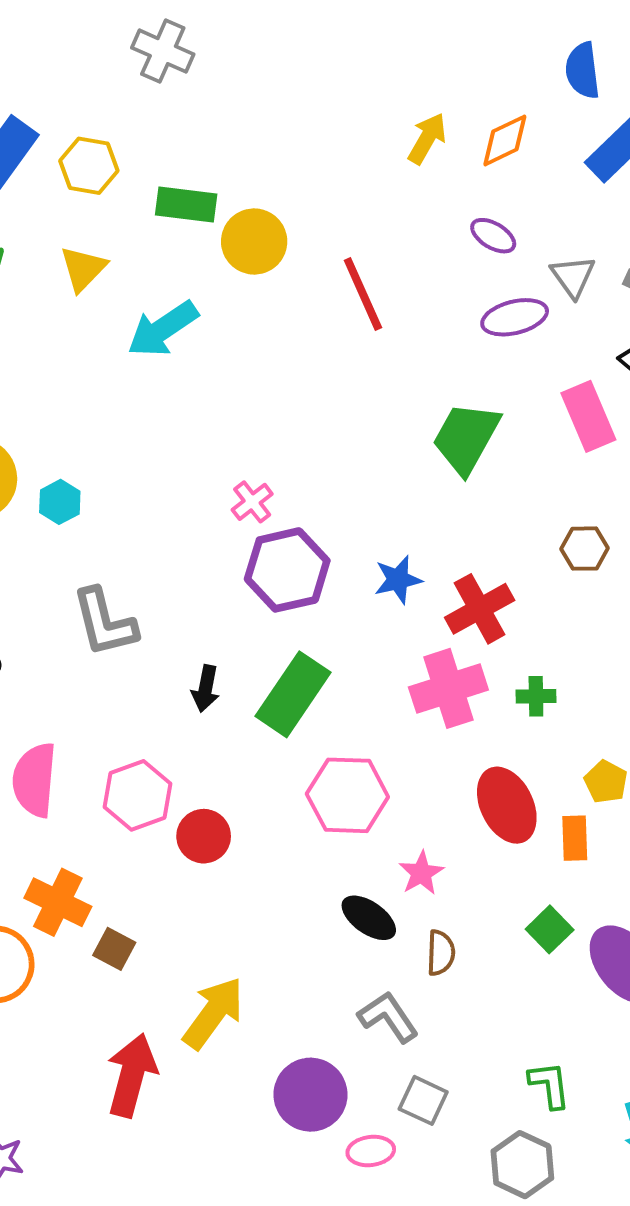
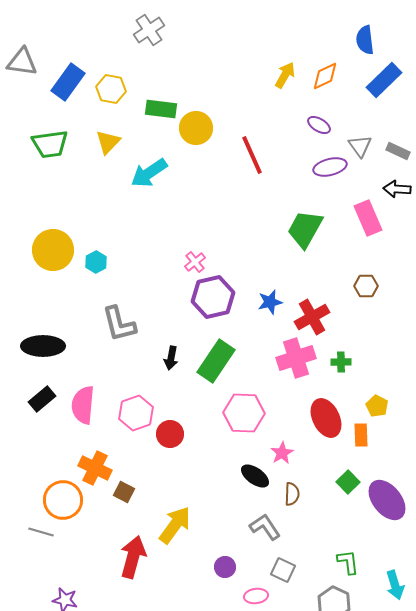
gray cross: (163, 51) -> (149, 30), turned 32
purple circle: (310, 1095) -> (225, 567), size x0.6

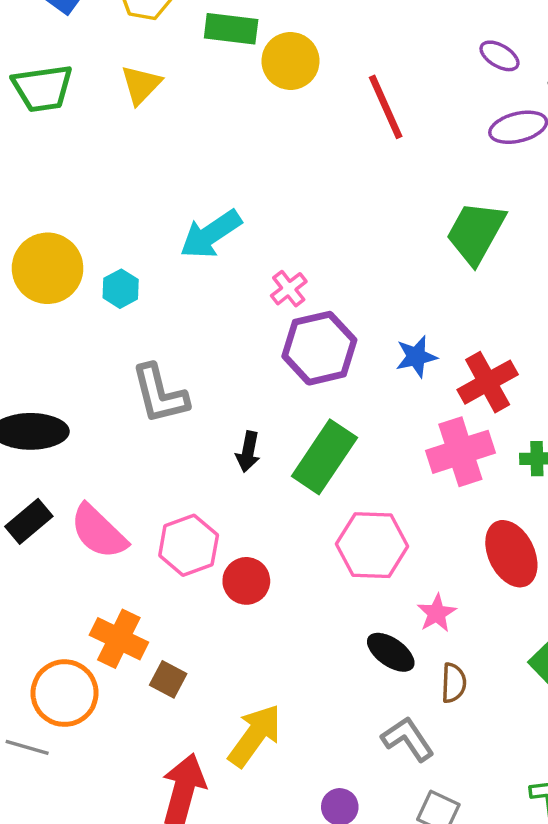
cyan arrow: (149, 173) -> (211, 234), moved
pink semicircle: (83, 405) -> (98, 532), turned -51

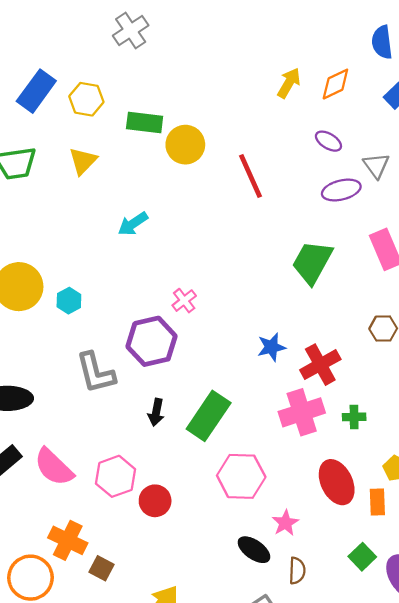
cyan arrow: (211, 234) -> (133, 224), moved, size x0.7
purple hexagon: (319, 348) -> (152, 341), moved

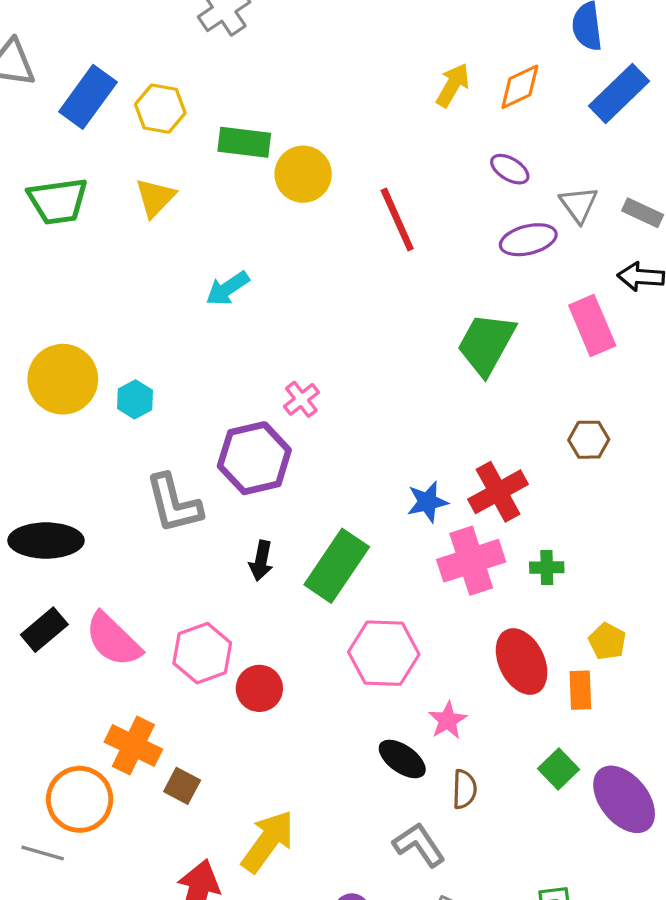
blue star: (271, 347) -> (427, 502), moved

